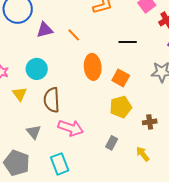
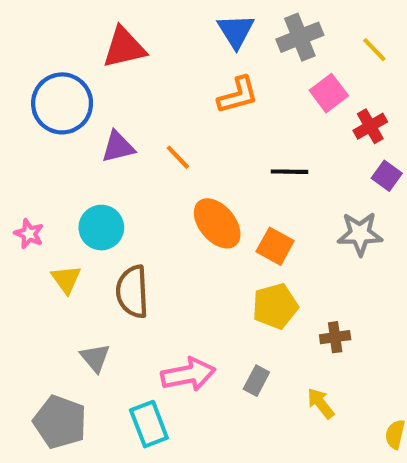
orange ellipse: (93, 67) -> (217, 223), turned -35
pink arrow: (71, 128) -> (188, 374), moved, turned -30

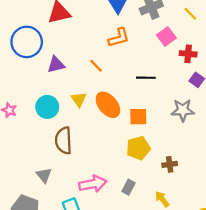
red cross: (370, 126) -> (188, 54), turned 35
orange line: (178, 157) -> (96, 66), moved
orange square: (275, 246) -> (138, 117), turned -30
yellow triangle: (66, 279) -> (79, 99), moved

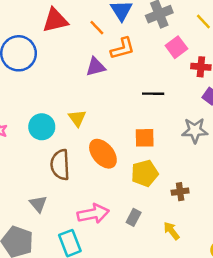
purple triangle: (56, 65) -> (96, 67), moved
orange line: (96, 66) -> (97, 28), moved
orange ellipse: (108, 105) -> (103, 154), moved

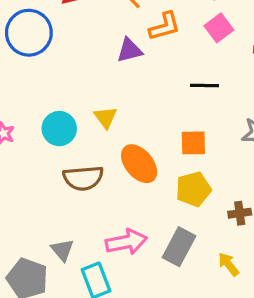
pink square: (176, 47) -> (219, 28), moved
brown semicircle: (60, 165) -> (83, 178), turned -92
gray triangle: (38, 204) -> (62, 250), moved
gray rectangle: (134, 217) -> (179, 247), size x1.6

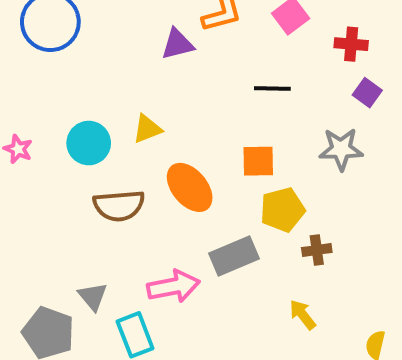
yellow triangle: (106, 117) -> (147, 129), turned 45
yellow pentagon: (193, 189) -> (282, 210), moved
gray rectangle: (179, 247) -> (234, 256), moved, turned 39

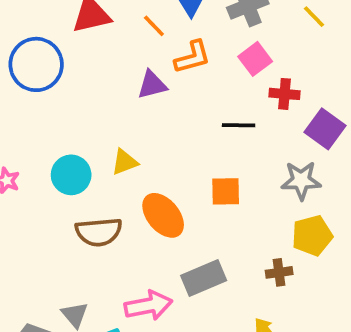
red cross: (351, 44) -> (285, 94), moved
purple square: (367, 93) -> (325, 129), size x1.5
yellow pentagon: (282, 210) -> (312, 236), moved

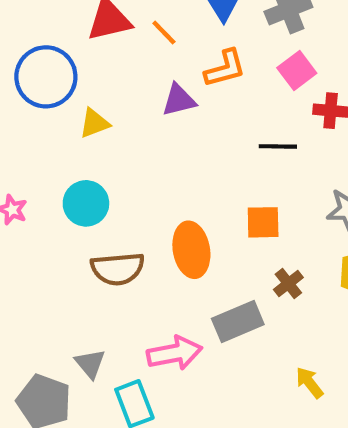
orange line: (154, 26) -> (164, 33), moved
yellow triangle: (124, 162) -> (94, 123), moved
orange ellipse: (163, 215) -> (191, 250), turned 30
brown cross: (279, 272) -> (288, 283), moved, turned -30

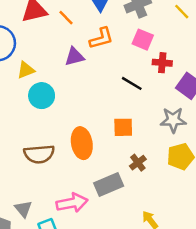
pink square: (297, 71) -> (143, 40), turned -30
black line: (278, 146) -> (132, 83), turned 30
cyan circle: (86, 203) -> (42, 96), moved

